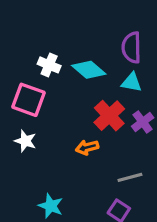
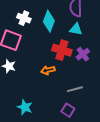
cyan diamond: (89, 70) -> (49, 21), turned 70
red cross: (109, 116) -> (62, 50), turned -30

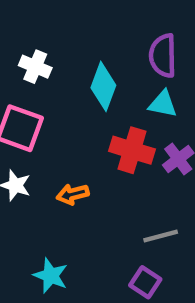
white cross: (24, 18) -> (35, 67), moved
orange arrow: (48, 70) -> (73, 194), moved

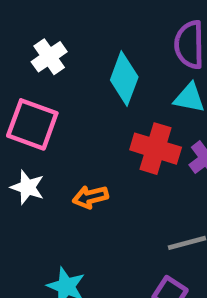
white cross: (35, 67) -> (49, 57), turned 32

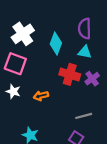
white cross: (49, 57) -> (23, 34), size x1.5

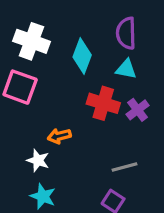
white cross: (23, 34) -> (31, 41), turned -35
white star: (13, 91) -> (38, 160), moved

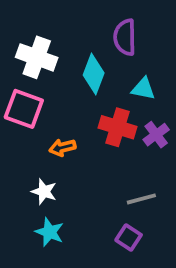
purple semicircle: (126, 33) -> (125, 37), moved
orange arrow: (59, 136) -> (62, 147), moved

